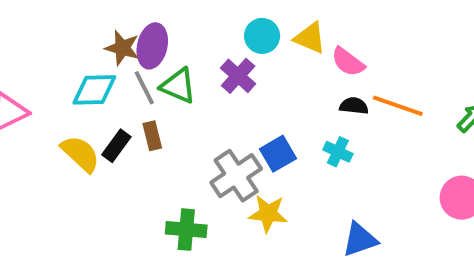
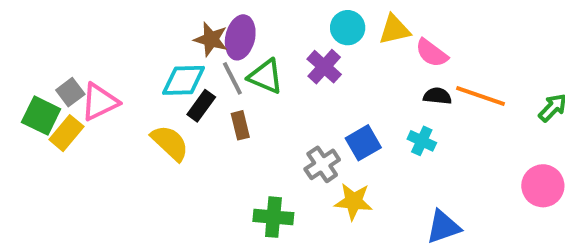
yellow triangle: (310, 38) -> (394, 30), turned -36
black rectangle: (116, 146) -> (201, 106), moved
gray cross: (236, 176) -> (322, 164), size x0.7

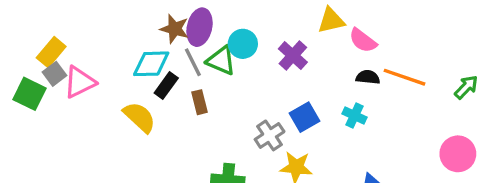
cyan circle: (348, 28) -> (243, 44), moved
purple cross: (324, 67) -> (293, 55), moved
yellow rectangle: (66, 133) -> (51, 52), moved

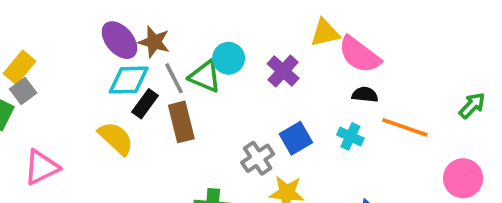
purple ellipse: (200, 27) -> (119, 40), moved, turned -54
pink semicircle: (363, 40) -> (359, 55), size x1.4
orange line: (405, 77) -> (405, 127), moved
pink triangle: (80, 82) -> (41, 167), moved
brown rectangle: (200, 102) -> (181, 122), size x1.5

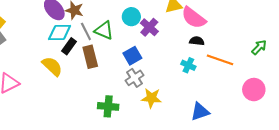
cyan circle: (229, 58) -> (131, 17), moved
blue square: (296, 138) -> (132, 56), moved

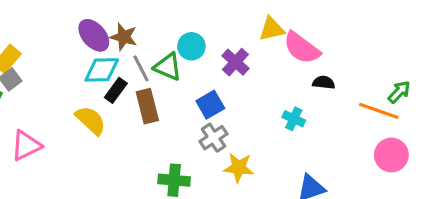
cyan circle: (131, 17) -> (191, 46), moved
black semicircle: (197, 41) -> (324, 83), moved
orange line: (220, 60) -> (379, 111), moved

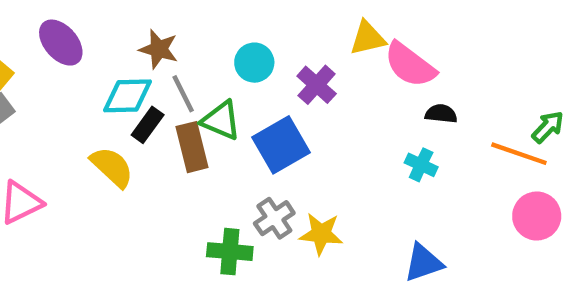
purple ellipse: (94, 35) -> (61, 43), moved
green triangle: (168, 67) -> (221, 120), moved
blue square: (210, 105) -> (281, 145), size x1.4
cyan cross: (294, 119) -> (421, 165), moved
gray cross: (213, 138) -> (274, 218), moved

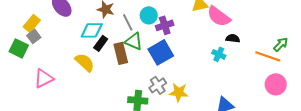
purple cross: (317, 85) -> (165, 25), moved, turned 30
gray line: (183, 94) -> (128, 22), moved
cyan cross: (421, 165) -> (219, 54), moved

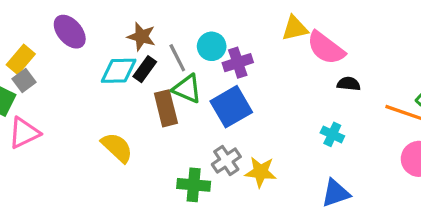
black rectangle: (101, 43) -> (145, 69), moved
cyan cross: (219, 54) -> (332, 134), moved
yellow semicircle: (85, 62) -> (117, 147), moved
pink triangle: (44, 78) -> (24, 133), moved

